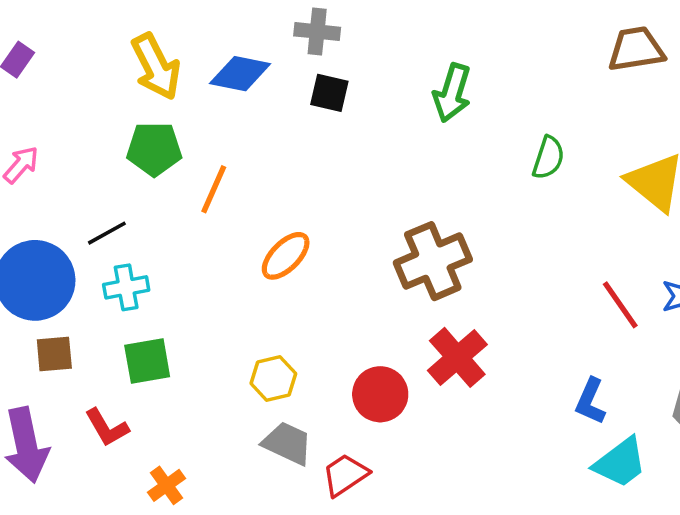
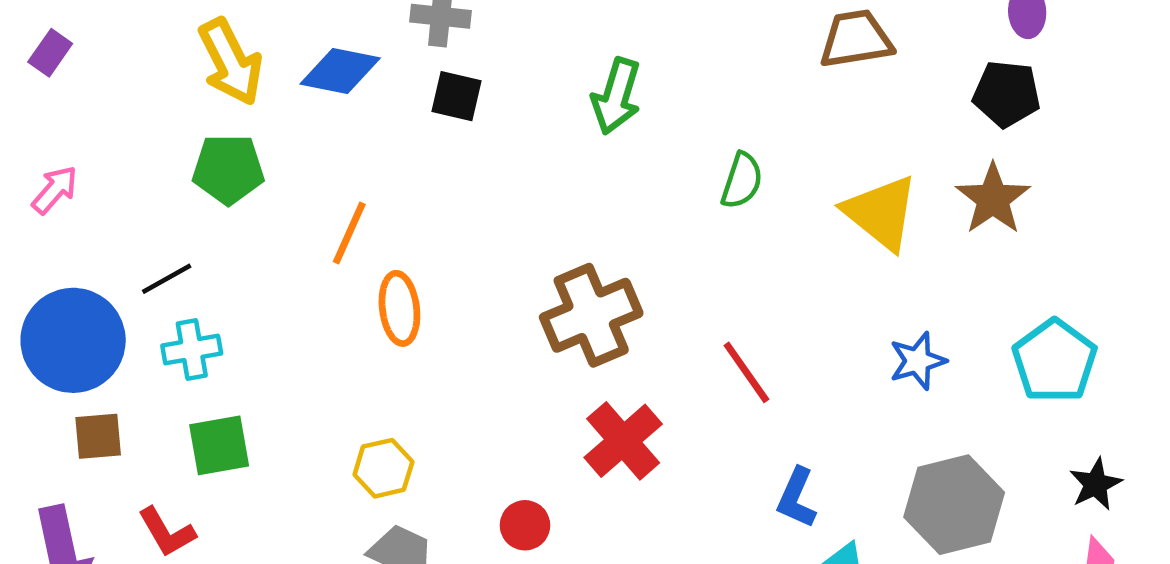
orange line: (214, 189) -> (349, 233), moved
orange ellipse: (286, 256) -> (399, 308), turned -52
red line: (620, 305) -> (746, 372), moved
red circle: (380, 394) -> (525, 525), moved, size x0.7

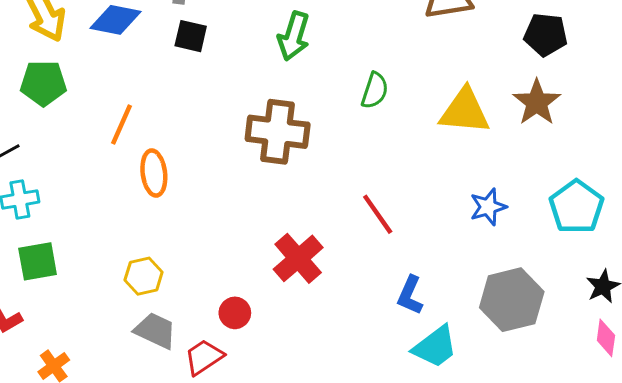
yellow triangle: (881, 213) -> (465, 111), turned -34
brown cross: (591, 315) -> (278, 132), moved, turned 30

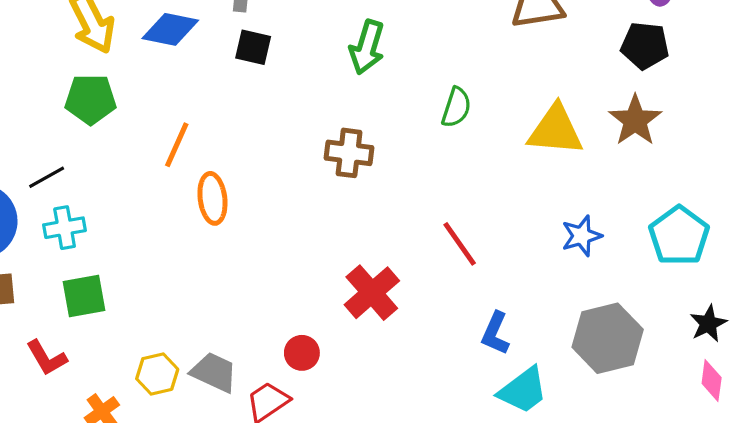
brown cross: (278, 132) -> (349, 153), size x0.7
yellow hexagon: (144, 276) -> (157, 374), moved

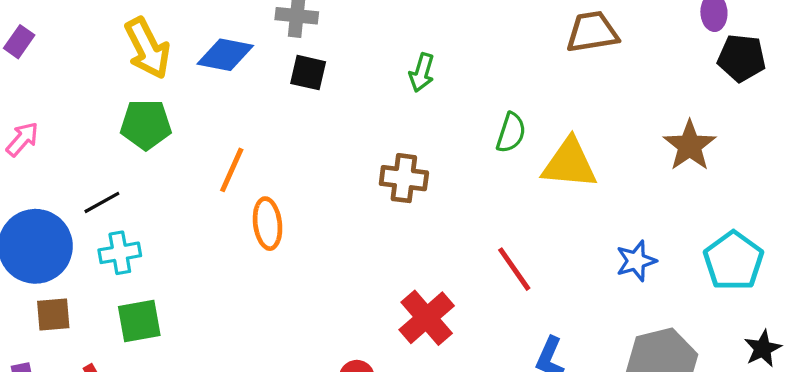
black pentagon: (645, 46) -> (742, 58), moved
green arrow: (367, 47) -> (422, 73), size x0.7
yellow triangle: (556, 130) -> (569, 163), moved

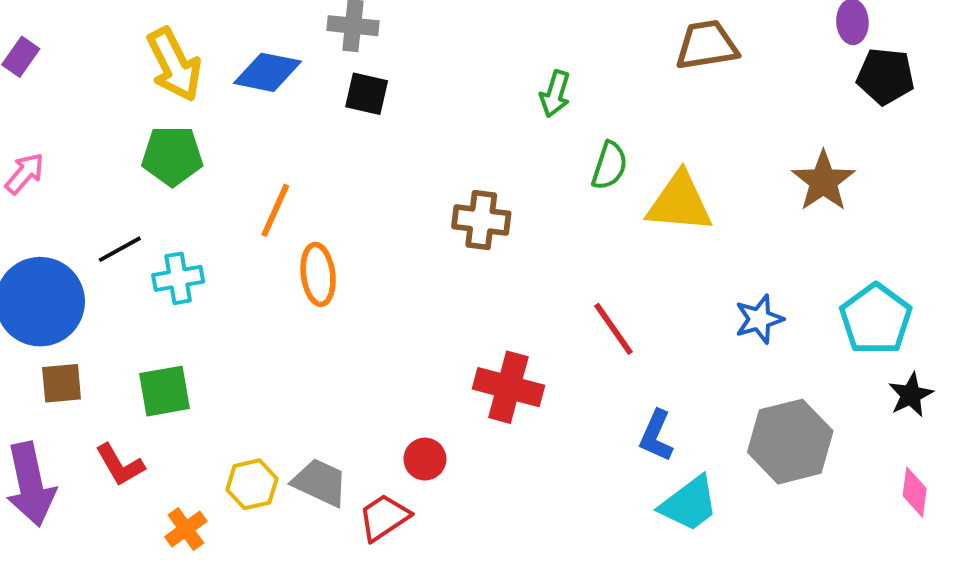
green arrow: (422, 73) -> (555, 94), moved
cyan cross: (120, 253) -> (178, 278), moved
red cross: (427, 318) -> (508, 387), turned -34
black star: (763, 349) -> (911, 395), moved

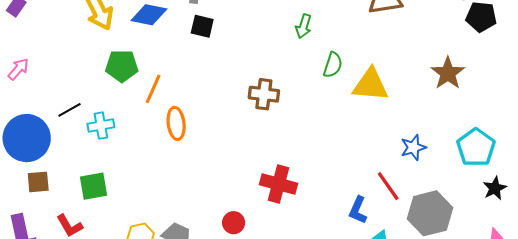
green pentagon: (172, 156) -> (122, 66), moved
red line: (613, 329) -> (388, 186), moved

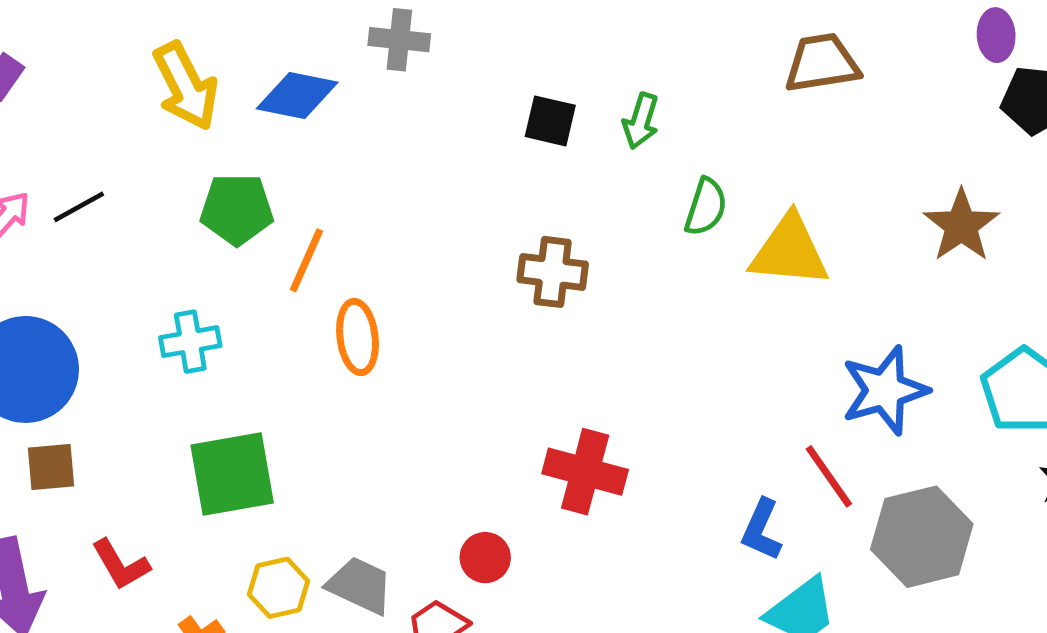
black square: (202, 26) -> (550, 121), moved
black line: (70, 110) -> (79, 207), moved
blue star: (413, 147) -> (885, 390), size x1.5
green square: (94, 186) -> (232, 474), moved, size x1.4

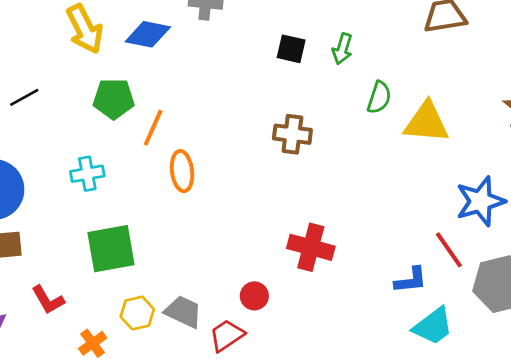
blue L-shape: (762, 530) -> (411, 280), turned -120

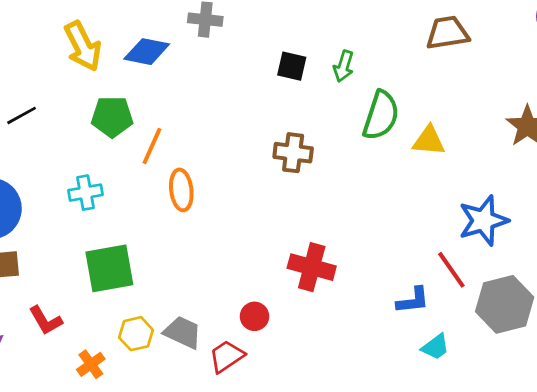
green semicircle: (379, 97) -> (381, 115), size x1.5
yellow triangle: (427, 122) -> (429, 141), size x0.7
cyan trapezoid: (433, 326) -> (435, 347), size x0.7

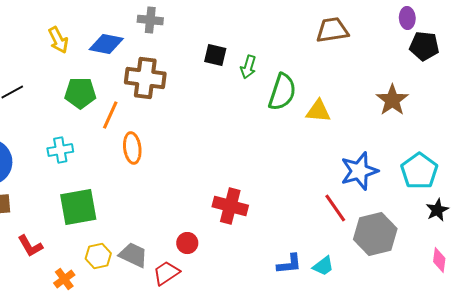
yellow arrow: (83, 46) -> (58, 40), size x0.7
green arrow: (344, 66) -> (248, 67), moved
brown cross: (293, 153) -> (145, 78), moved, size x1.4
blue L-shape: (413, 300) -> (289, 264), moved

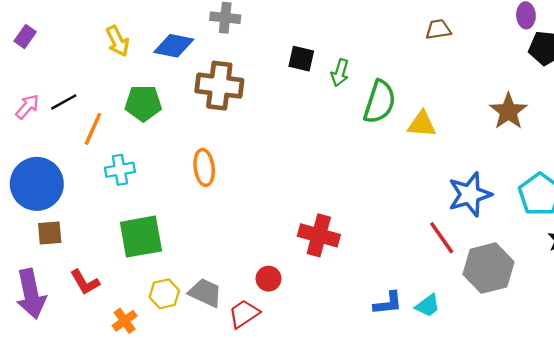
brown trapezoid: (332, 30) -> (438, 29), size x0.7
orange line: (110, 115) -> (93, 129), moved

